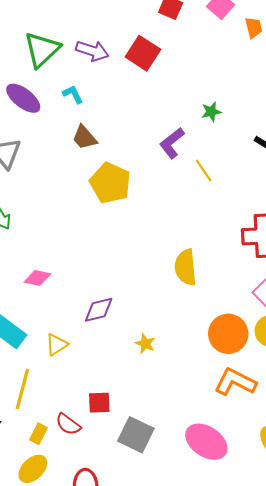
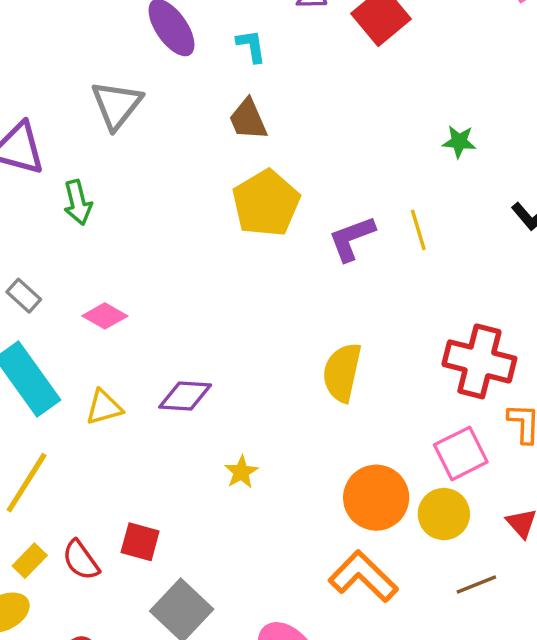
purple L-shape: (172, 143) -> (352, 238), moved
yellow triangle: (57, 345) -> (104, 407), moved

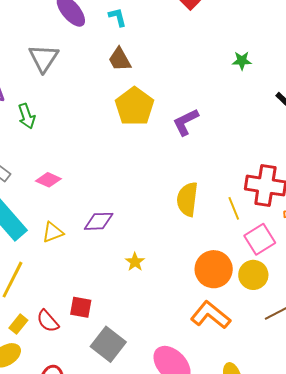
yellow line: (418, 230) -> (234, 208), moved

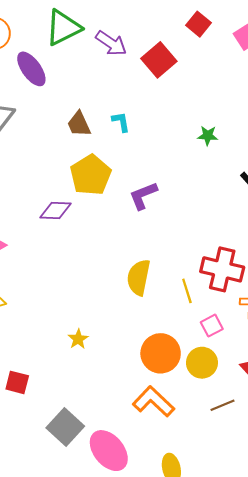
cyan L-shape: (118, 17) -> (121, 122), moved
purple diamond: (99, 221) -> (55, 211), moved
pink square: (260, 239) -> (212, 326), size x0.7
gray square: (108, 344) -> (65, 427), moved

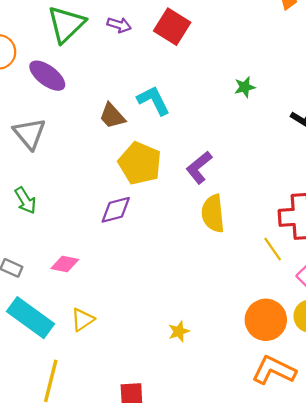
purple arrow: (111, 43) -> (119, 25), size x0.7
cyan L-shape: (121, 122) -> (154, 100), size x1.5
yellow semicircle: (139, 277) -> (213, 214), moved
yellow star: (78, 339) -> (179, 331), turned 30

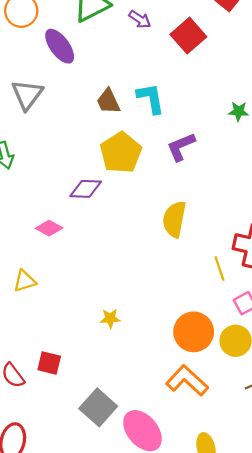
purple L-shape: (199, 167) -> (181, 147), moved
pink diamond: (65, 264) -> (49, 228), moved

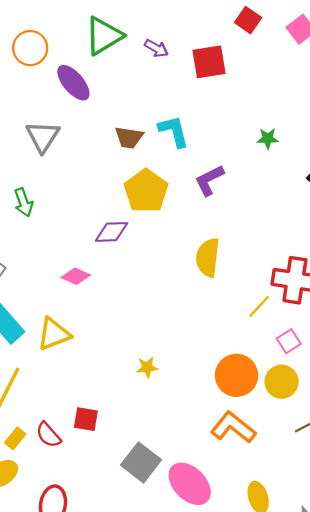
red square: (188, 36) -> (209, 62), turned 36
brown trapezoid: (108, 101) -> (129, 137), turned -52
yellow line: (219, 268) -> (259, 306), turned 65
yellow triangle: (25, 281) -> (54, 334), size x1.4

